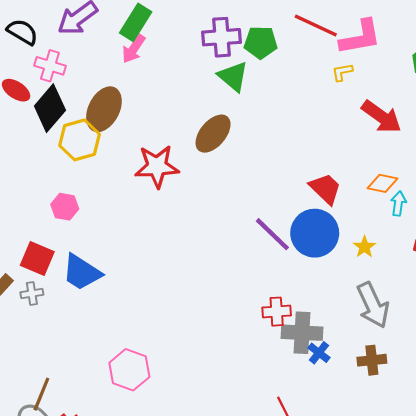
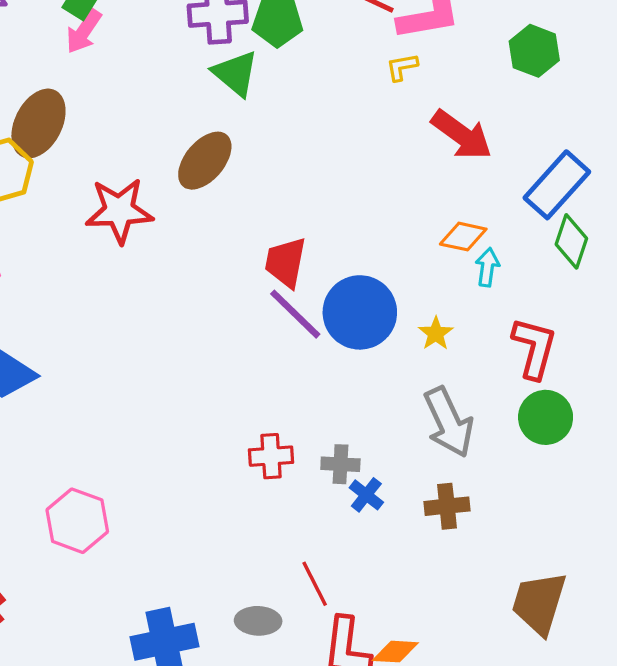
red trapezoid: (325, 189) -> (286, 262), moved, turned -123
red cross: (277, 312) -> (271, 456), moved
gray cross: (302, 333) -> (340, 464), size x0.6

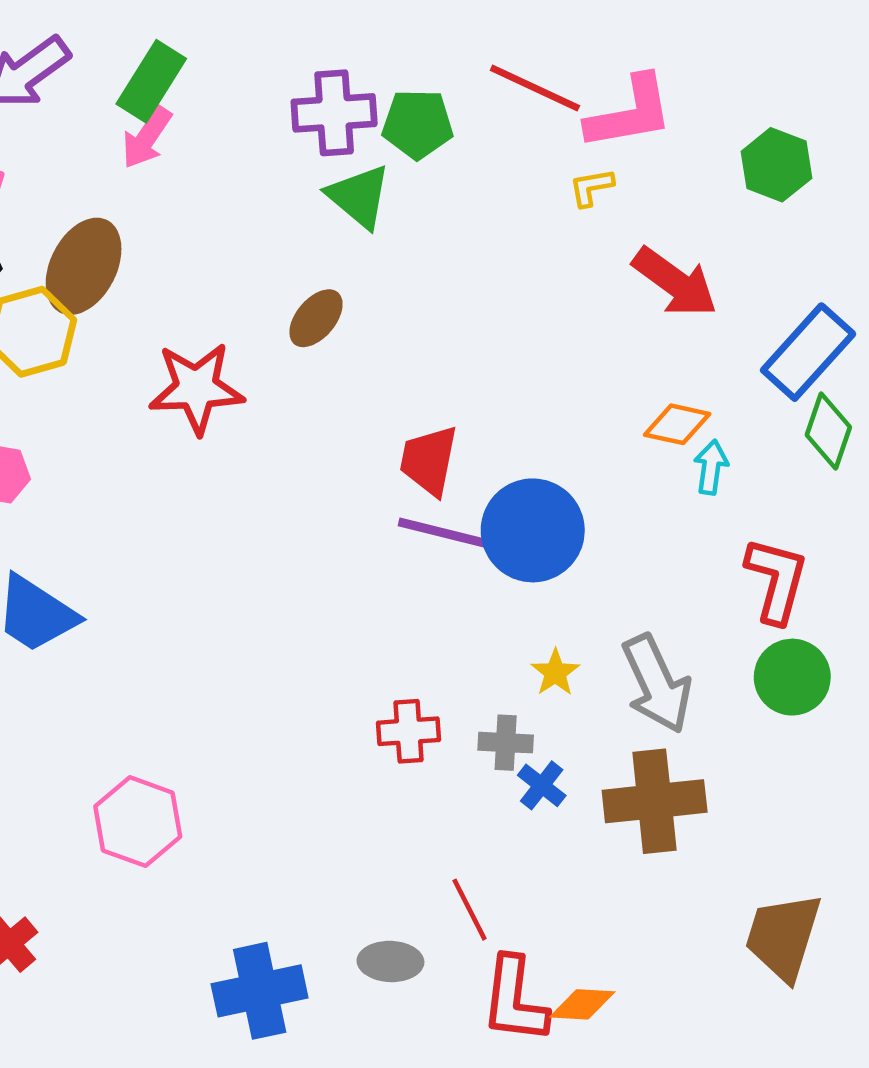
brown ellipse: (205, 161) -> (316, 318), size x0.7
purple line: (295, 314) -> (442, 533), turned -30
yellow star: (436, 333) -> (555, 673), moved
brown cross: (447, 506) -> (655, 801), size x1.6

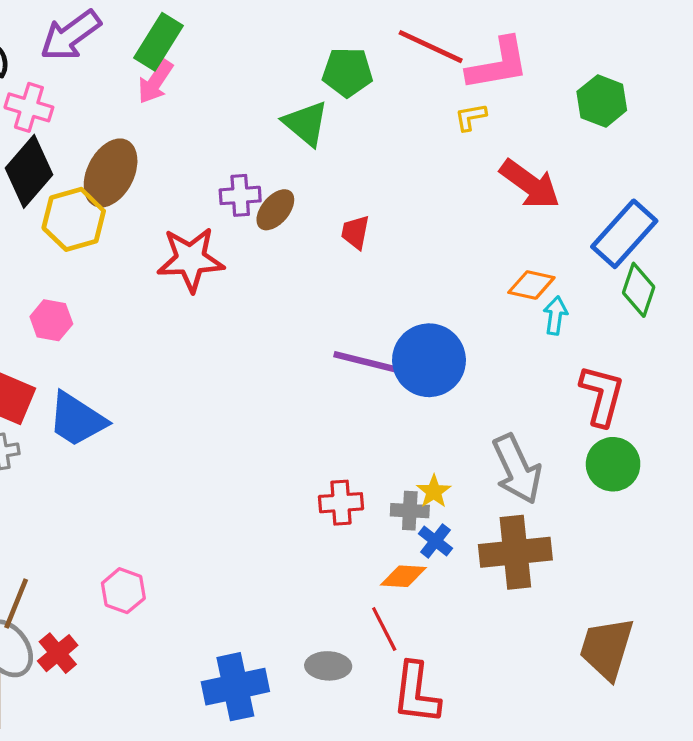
purple cross: (334, 113) -> (240, 195), moved, size x0.7
red trapezoid: (429, 460) -> (355, 232), moved, size x0.7
yellow star: (555, 673) -> (434, 491), moved
pink hexagon: (138, 822) -> (123, 591), moved, size x0.7
orange diamond: (582, 1004) -> (403, 576), moved

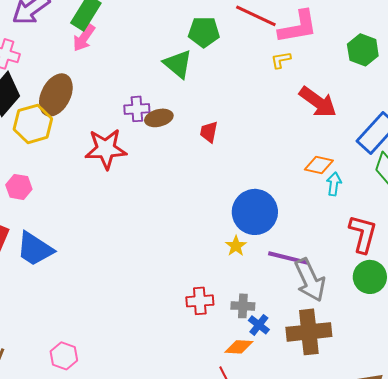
brown ellipse: (275, 210) -> (159, 118), turned 36
purple line: (365, 362) -> (288, 258), moved
yellow star: (434, 491) -> (236, 246), moved

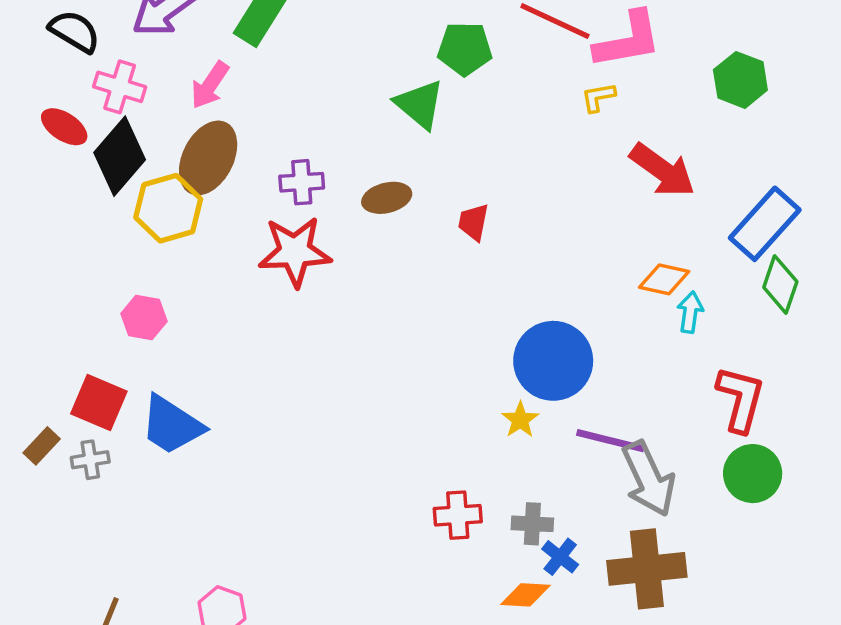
pink arrow: (84, 38) -> (210, 85), moved
purple cross: (137, 109) -> (302, 182), moved

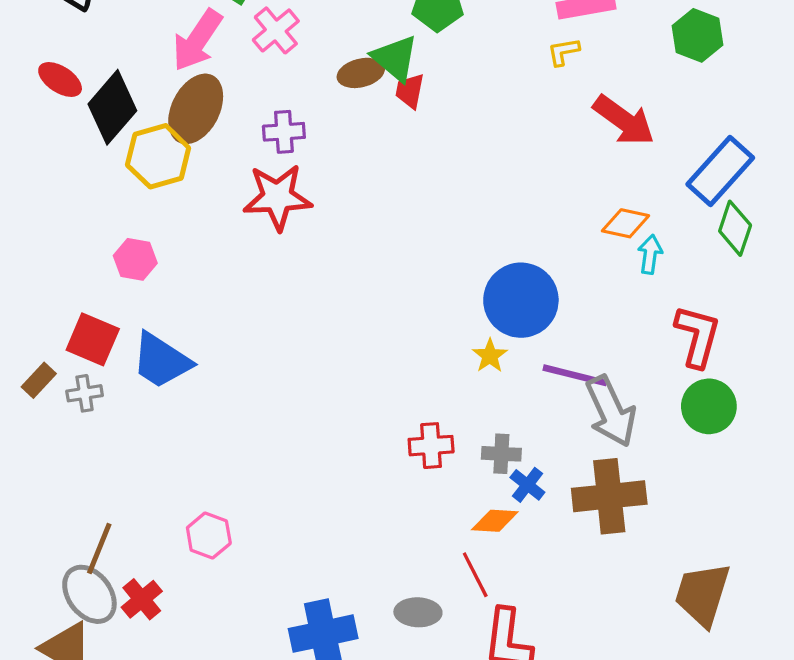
pink arrow: (210, 85) -> (197, 40), size x1.4
pink cross: (120, 87) -> (276, 30), moved, turned 33
brown ellipse: (387, 198) -> (361, 73), moved
red trapezoid: (473, 222) -> (410, 91), moved

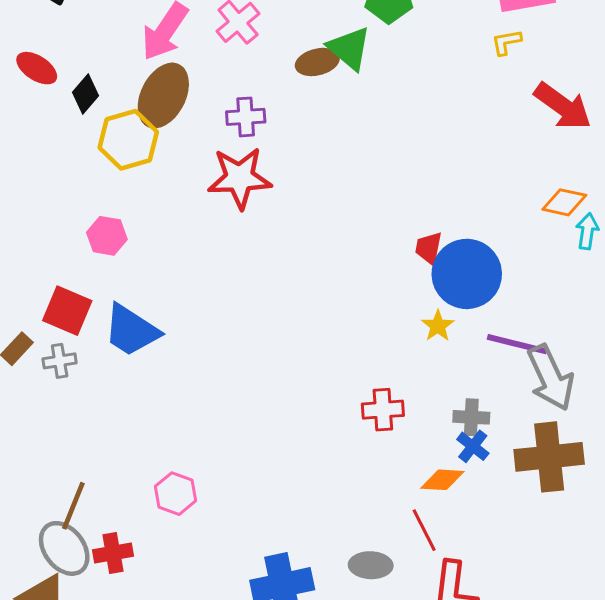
red trapezoid: (410, 91) -> (429, 248), moved
black diamond: (112, 107) -> (86, 94), size x0.6
gray cross: (501, 454) -> (471, 417), moved
red cross: (142, 599) -> (113, 553), turned 30

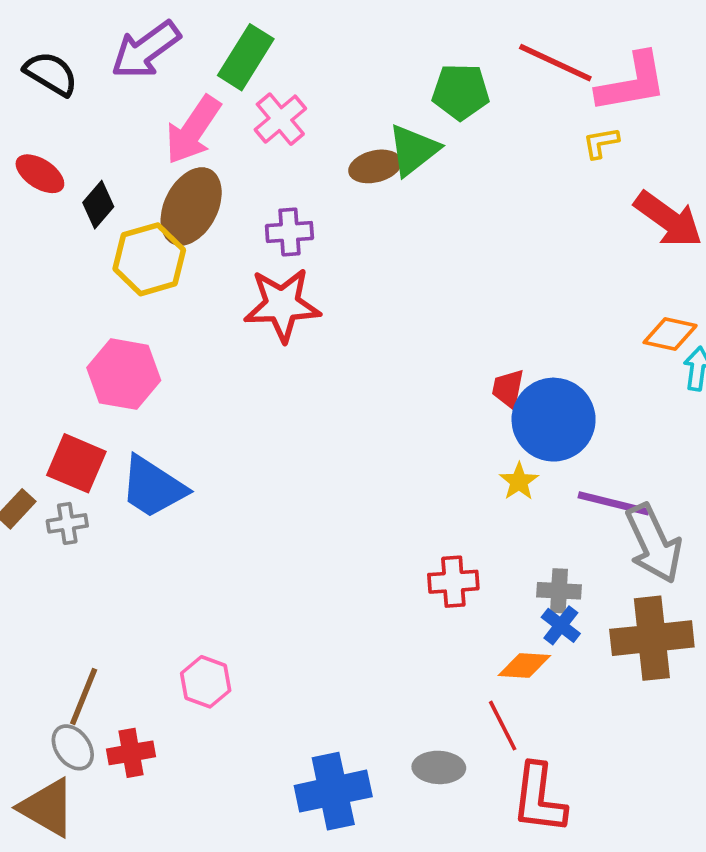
green triangle: (349, 48) -> (413, 150), turned 42
pink hexagon: (107, 236) -> (124, 374), size x1.5
gray ellipse: (64, 548) -> (73, 747), size x0.7

